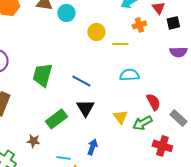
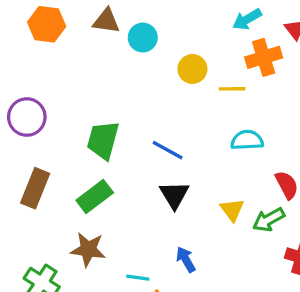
orange cross: (139, 25) -> (264, 57), size x1.5
green rectangle: (56, 119) -> (95, 196), moved
brown star: (33, 141) -> (88, 249), size x1.5
blue arrow: (92, 147) -> (186, 259), turned -49

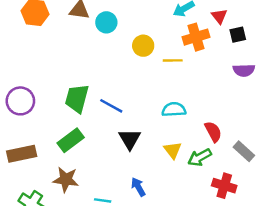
purple circle: (27, 117) -> (20, 101), moved
cyan semicircle: (247, 140) -> (174, 110), moved
blue line: (168, 150) -> (111, 106), moved
brown rectangle: (35, 188) -> (22, 154), moved, turned 56

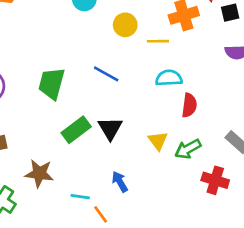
blue line: (111, 106) -> (106, 74), moved
cyan semicircle: (174, 110) -> (169, 78), moved
red semicircle: (213, 132) -> (189, 105), moved, turned 35
green rectangle: (71, 140) -> (76, 130), moved

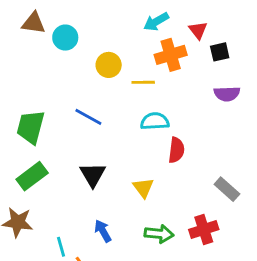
green rectangle: (76, 130) -> (32, 176), moved
green arrow: (188, 149) -> (159, 234), moved, turned -145
red cross: (215, 180) -> (204, 229), turned -35
cyan line: (80, 197) -> (61, 247), turned 66

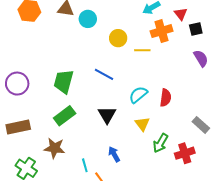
purple semicircle: (227, 94) -> (201, 58), turned -120
cyan semicircle: (155, 121) -> (138, 95), moved, turned -36
green arrow: (159, 234) -> (160, 143), moved, turned 114

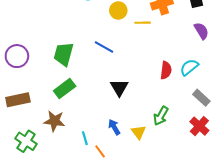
cyan semicircle: (138, 95) -> (189, 67), moved
black triangle: (107, 115) -> (119, 88), moved
yellow triangle: (142, 124) -> (139, 132), moved
red cross: (185, 153) -> (199, 126), moved, turned -30

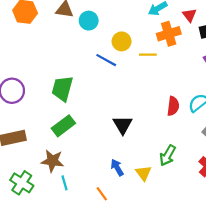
blue line: (104, 47) -> (106, 60), moved
cyan line: (85, 138) -> (65, 183), moved

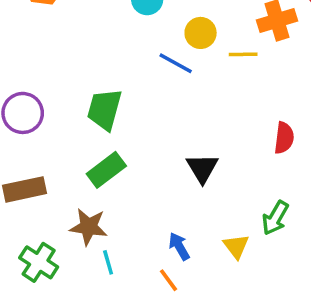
blue arrow: (117, 167) -> (179, 246), moved

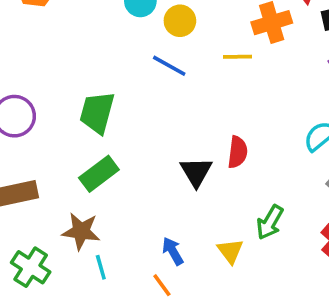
yellow circle: (201, 33) -> (180, 21), moved
red semicircle: (284, 138) -> (238, 152), moved

